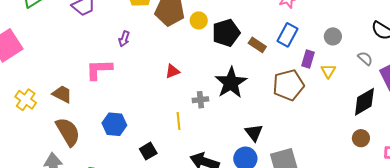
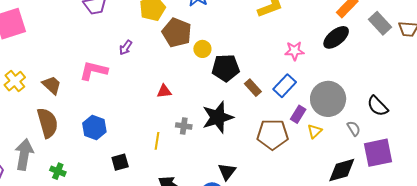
gray circle: (333, 36) -> (328, 99), size x2.0

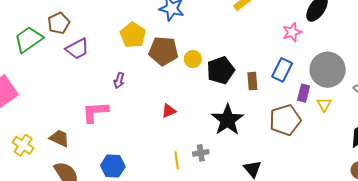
pink star: (294, 51) -> (292, 32), moved
brown rectangle: (253, 88) -> (252, 81), turned 54
gray cross: (184, 126) -> (201, 153), moved

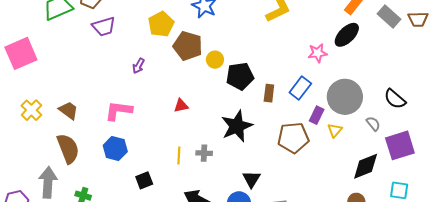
pink L-shape: (95, 112) -> (119, 111), moved

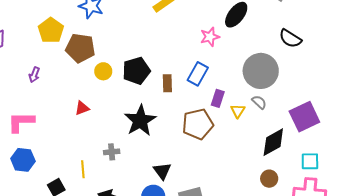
yellow circle: (215, 60) -> (103, 71), moved
gray circle: (345, 97) -> (261, 71), moved
black semicircle: (395, 99) -> (290, 39), moved
gray semicircle: (373, 124) -> (259, 102), moved
yellow line: (179, 156) -> (83, 169), moved

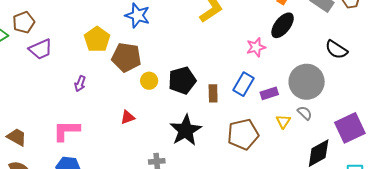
purple rectangle: (218, 98) -> (269, 93), moved, turned 54

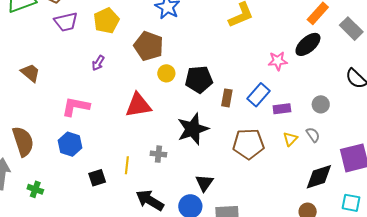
yellow pentagon: (97, 39) -> (106, 21), moved
gray circle: (307, 82) -> (321, 104), size x0.5
red triangle: (128, 117) -> (138, 105), size x1.8
brown trapezoid: (17, 137) -> (30, 73), moved

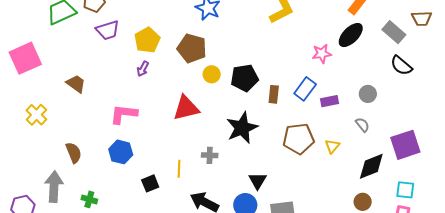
yellow pentagon: (106, 21) -> (147, 40), moved
gray rectangle: (351, 29) -> (394, 32), moved
yellow triangle: (290, 139) -> (332, 146), moved
brown semicircle: (23, 141) -> (74, 153), size x0.7

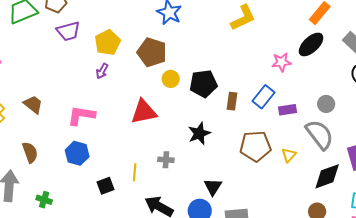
brown trapezoid: (76, 84) -> (33, 104), moved
gray semicircle: (362, 125) -> (320, 135), size x2.0
black star: (242, 128) -> (199, 133), size x0.7

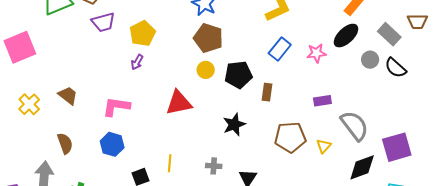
brown pentagon: (152, 52) -> (208, 38), moved
blue rectangle: (264, 97) -> (280, 49), moved
gray circle: (326, 104) -> (370, 60), moved
gray cross: (166, 160) -> (214, 166), moved

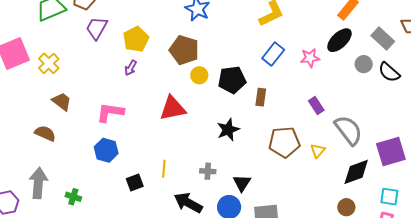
purple trapezoid: (103, 22) -> (97, 28), turned 135
brown pentagon: (208, 38) -> (184, 50), moved
purple rectangle: (322, 101) -> (316, 106), turned 66
yellow cross: (29, 104) -> (49, 63), moved
brown semicircle: (65, 143) -> (45, 133), moved, turned -45

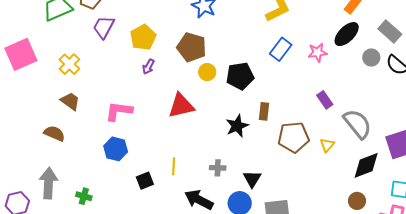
yellow cross: (49, 63) -> (69, 64), moved
purple arrow: (131, 68) -> (148, 67), moved
brown rectangle: (261, 97) -> (264, 111), moved

